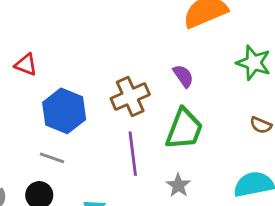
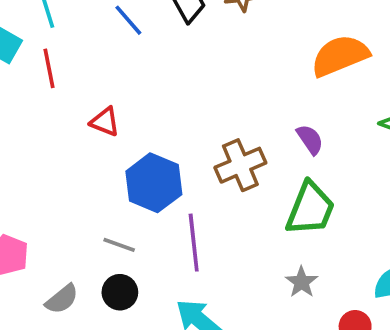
purple line: (133, 154) -> (194, 243), moved
gray line: (52, 158) -> (119, 245), moved

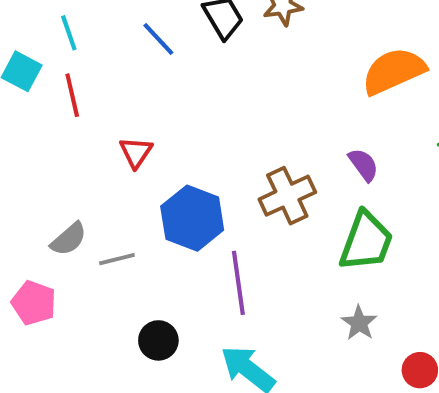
red triangle: (105, 122) -> (136, 152), turned 44
gray line: (119, 245) -> (117, 259), moved, turned -32
gray semicircle: (62, 299) -> (69, 239), moved

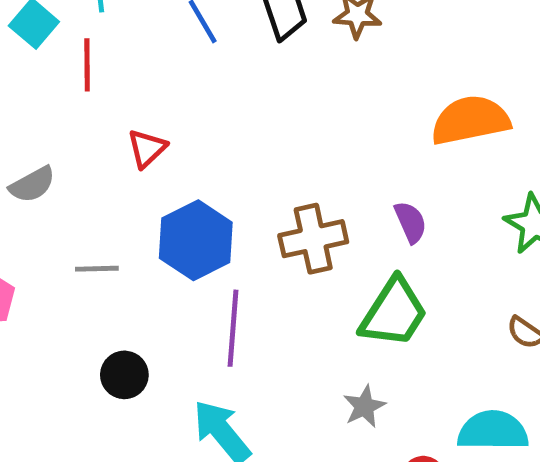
gray semicircle: (69, 239) -> (32, 185), moved

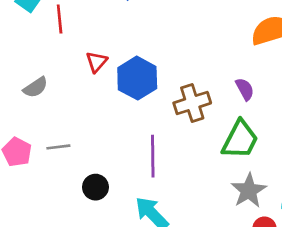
blue hexagon: (196, 240) -> (137, 78), moved
gray line: (97, 269) -> (58, 147), moved
gray star: (364, 406) -> (249, 191), moved, size x1.5

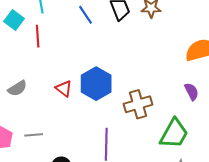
red triangle: (97, 62) -> (64, 89), moved, turned -36
purple semicircle: (245, 89) -> (192, 92), moved

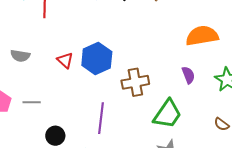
gray semicircle: (17, 88) -> (20, 56), turned 36

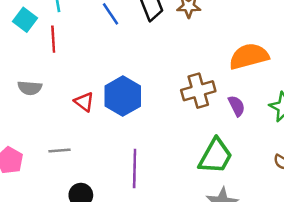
gray semicircle: (20, 56) -> (30, 88), moved
brown cross: (135, 82) -> (198, 91), moved
gray line: (32, 102) -> (60, 150), moved

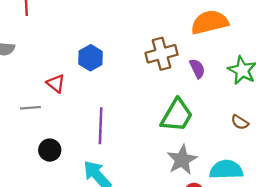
blue hexagon: (123, 96) -> (91, 58), size x0.7
red triangle: (84, 102) -> (56, 83), moved

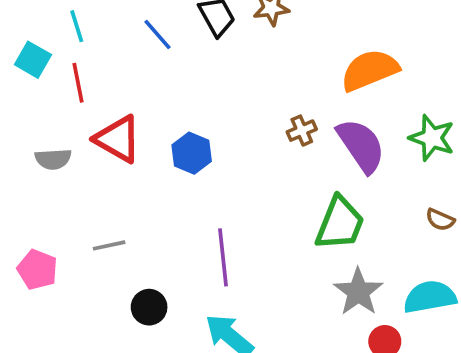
brown cross: (162, 54) -> (302, 131), size x0.6
purple semicircle: (197, 69) -> (361, 146), size x1.8
red triangle: (56, 83) -> (118, 139), moved, size x1.6

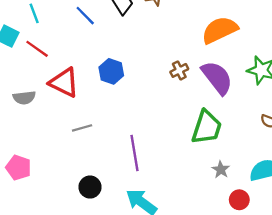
red line: (78, 83) -> (37, 49), turned -40
blue hexagon: (192, 153) -> (111, 71), moved
gray line: (109, 245) -> (82, 128), moved
gray star: (358, 292) -> (221, 170), size x0.6

